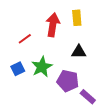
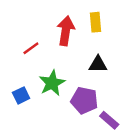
blue square: (18, 69) -> (21, 95), moved

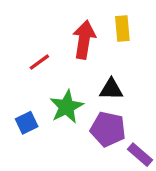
black triangle: (98, 64) -> (111, 89), moved

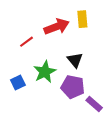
red arrow: (84, 40) -> (57, 27), turned 60
black triangle: (111, 89) -> (75, 60), turned 49

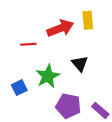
red line: (26, 42) -> (28, 44), turned 32
purple pentagon: (73, 87) -> (68, 106), moved

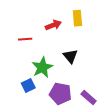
red arrow: (60, 28) -> (53, 25), size x0.7
blue square: (19, 88) -> (28, 85), moved

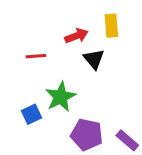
black triangle: (70, 56) -> (94, 59), moved
blue square: (28, 85) -> (32, 114), moved

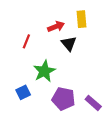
red line: (36, 56) -> (26, 41), turned -64
blue square: (32, 114) -> (23, 92), moved

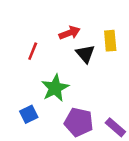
yellow rectangle: (82, 19) -> (110, 41), moved

